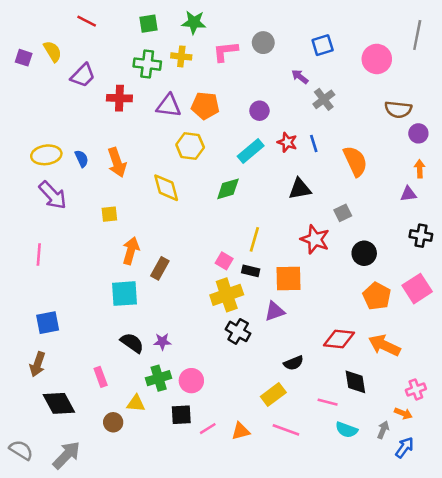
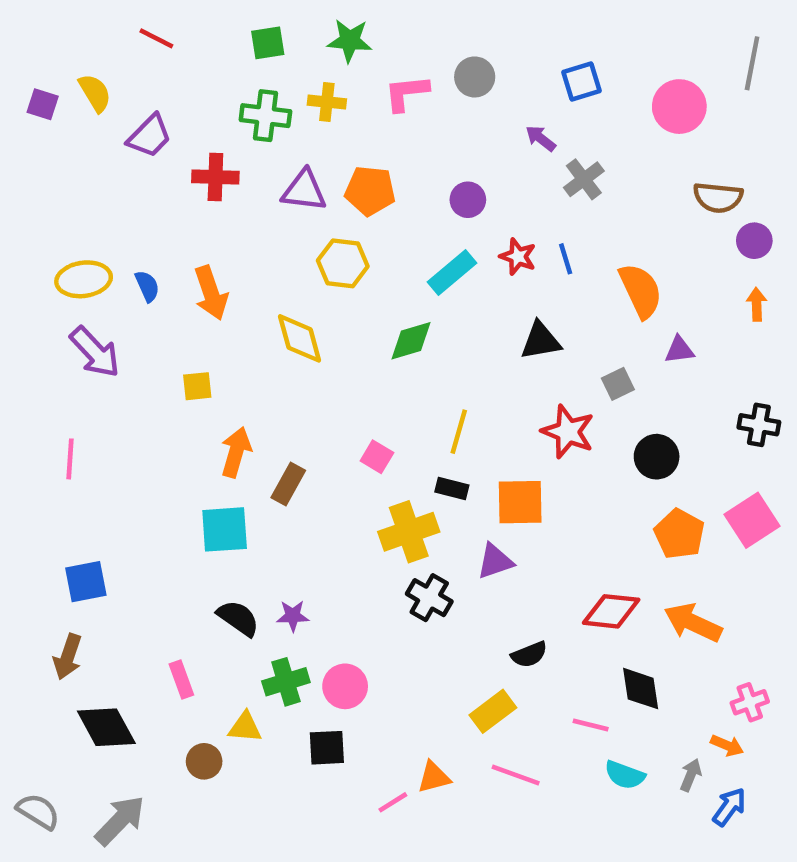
purple triangle: (408, 194) -> (679, 350), moved
pink square: (224, 261) -> (377, 457), moved
pink line: (208, 429) -> (393, 802), moved

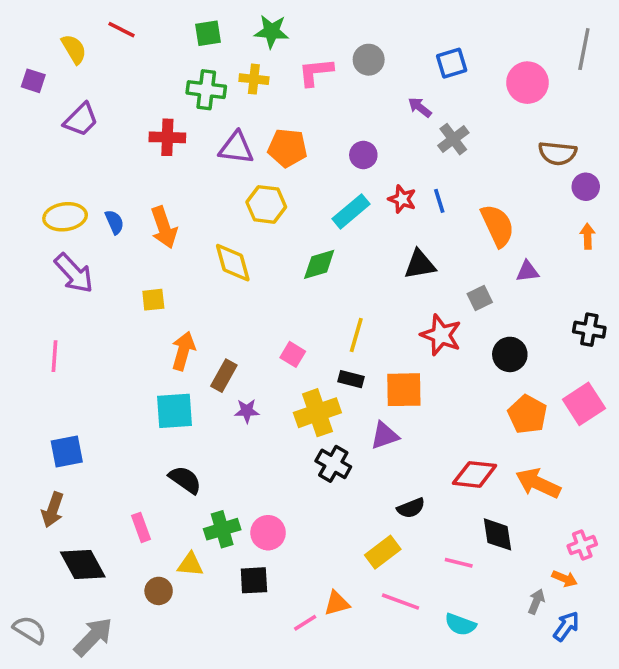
yellow semicircle: (95, 93) -> (74, 49), moved
purple trapezoid: (150, 136) -> (81, 120), moved
purple star: (293, 616) -> (247, 411), moved
cyan semicircle: (625, 775) -> (460, 624), moved

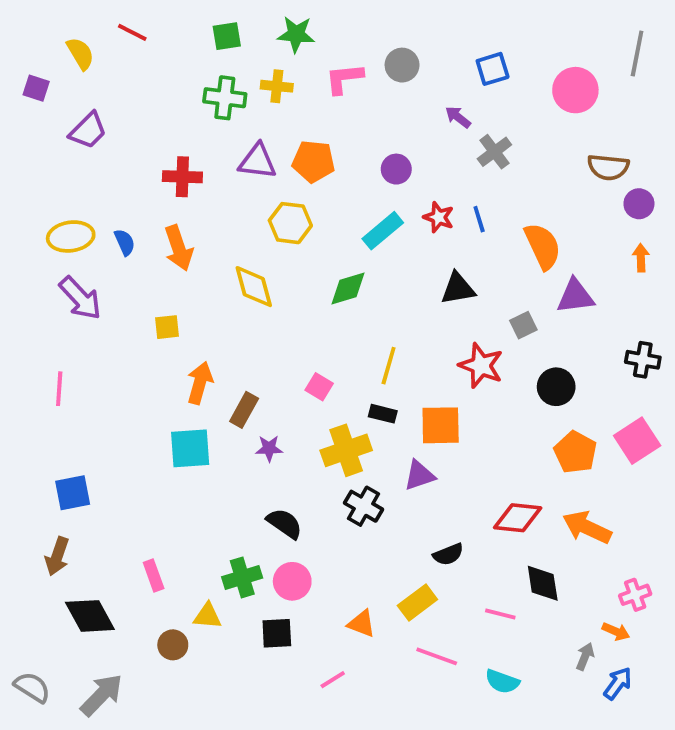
red cross: (167, 137) -> (182, 177), moved
purple triangle: (527, 271) -> (575, 296), size x1.5
black semicircle: (185, 480) -> (285, 524), moved
orange triangle: (337, 603) -> (362, 624), moved, turned 36

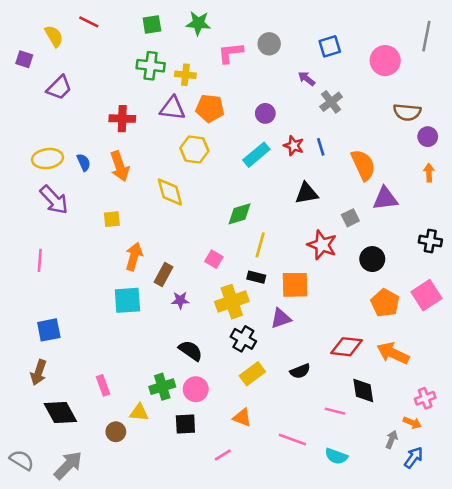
yellow cross: (277, 86) -> (185, 75), moved
green diamond: (348, 289) -> (240, 214), moved
yellow rectangle: (417, 602) -> (252, 374), moved

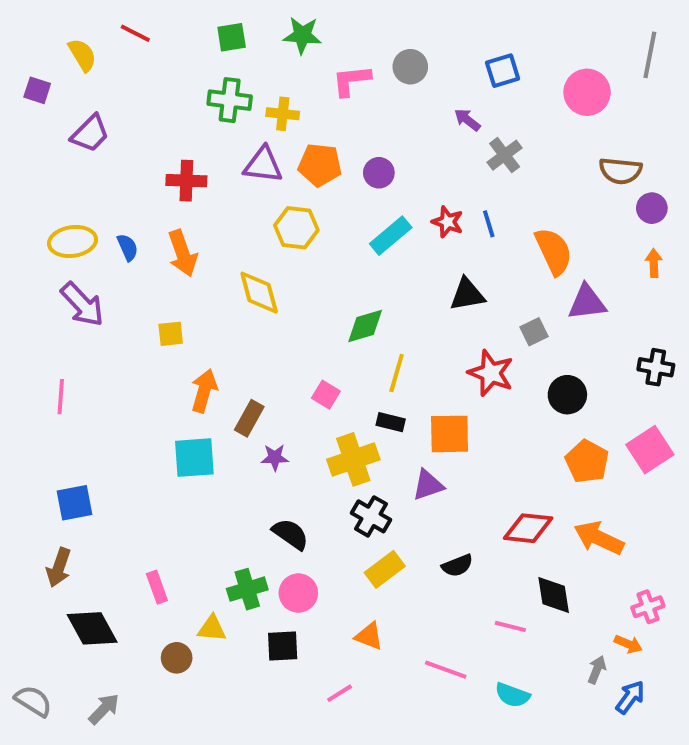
purple circle: (265, 113) -> (379, 173), moved
gray arrow: (68, 465) -> (104, 709), size x0.7

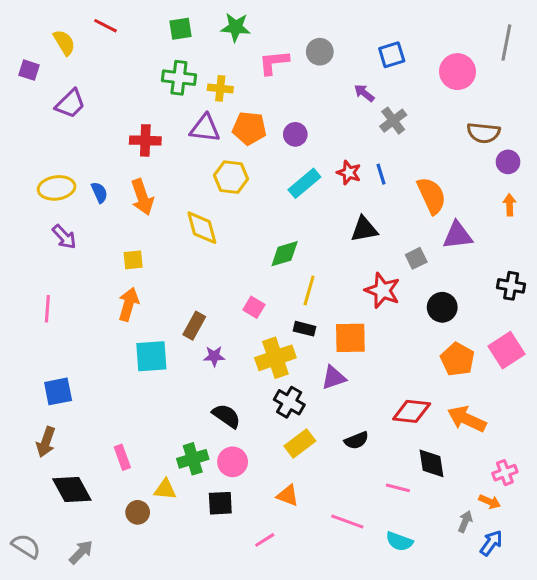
purple arrow: (82, 304) -> (64, 237), size x0.7
orange arrow: (204, 391) -> (128, 304), moved

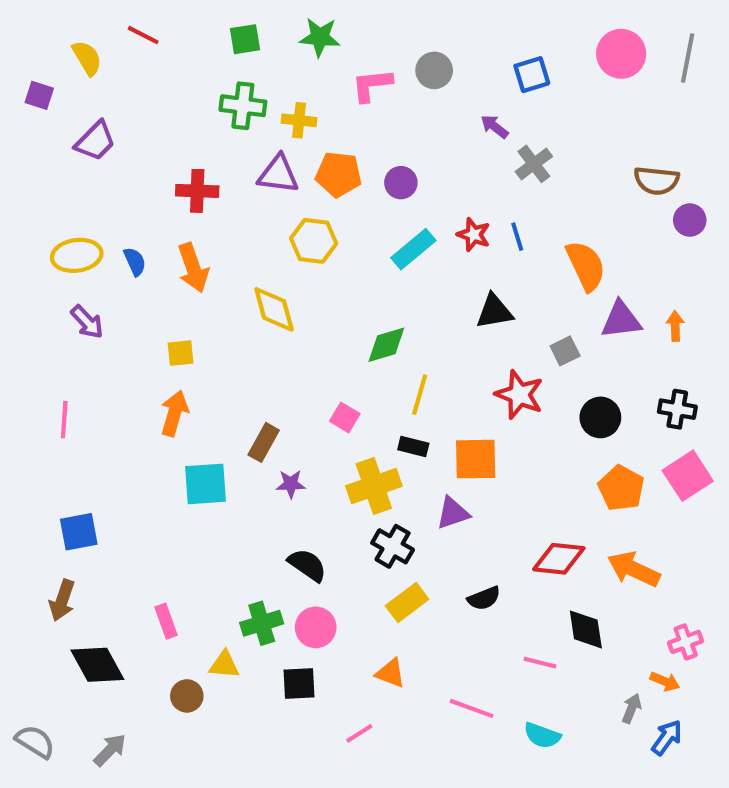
pink circle: (458, 72) -> (621, 54), moved
orange arrow: (510, 205) -> (675, 326), moved
black cross: (511, 286) -> (677, 409), moved

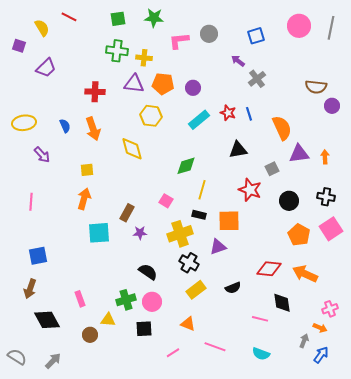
yellow ellipse: (77, 255) -> (24, 123), moved
pink line: (472, 708) -> (215, 347), moved

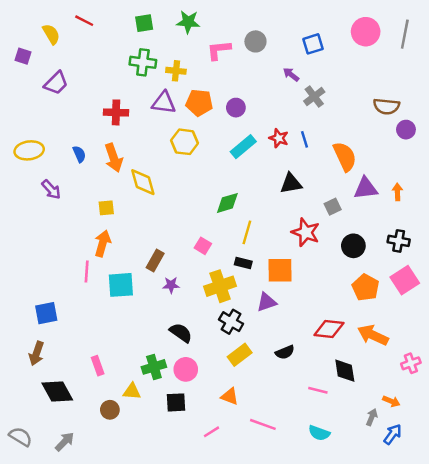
yellow diamond: (132, 149) -> (143, 182), moved
pink line: (31, 202) -> (87, 272), moved
pink cross: (330, 309) -> (411, 363), moved

